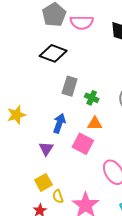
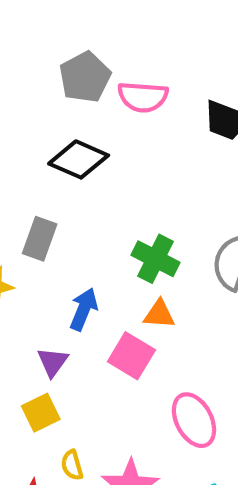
gray rectangle: (70, 86) -> (40, 239), moved
green cross: (92, 98) -> (156, 259), size x1.5
yellow square: (43, 182) -> (41, 413), moved

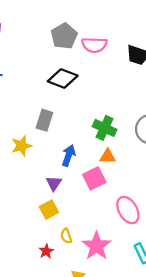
pink square: (131, 356) -> (94, 178), turned 35

